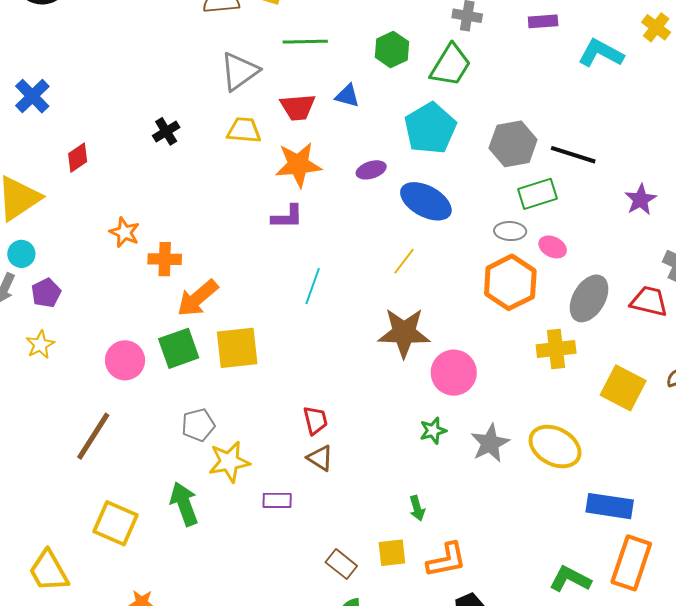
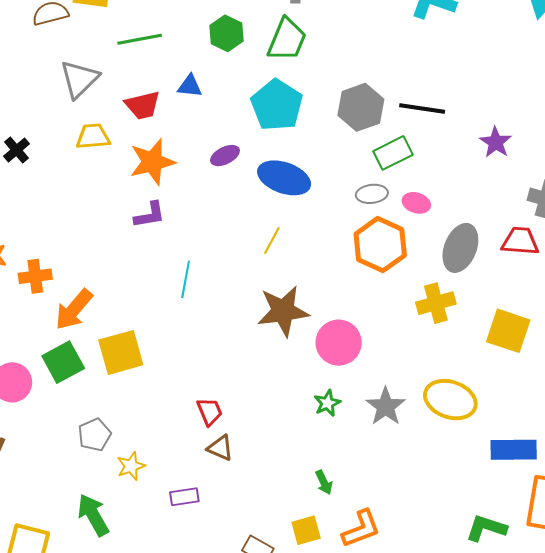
yellow star: (229, 462) -> (131, 466), size x0.7

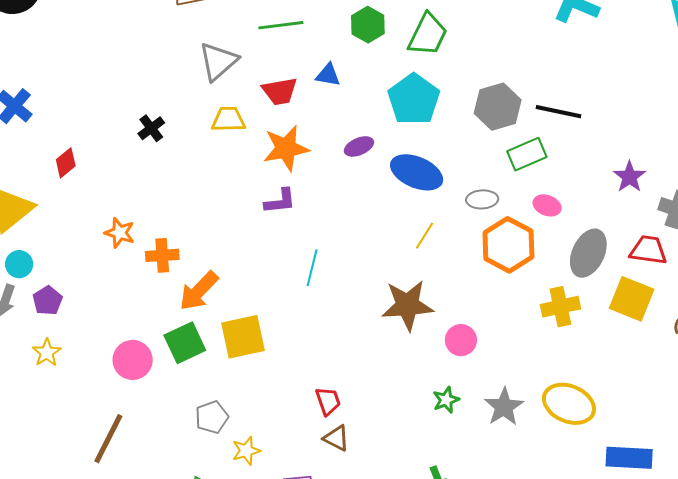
purple star: (496, 142) -> (630, 177), moved
gray ellipse: (372, 194) -> (482, 199), moved
yellow line: (272, 240) -> (425, 236), moved
yellow square: (508, 331) -> (632, 299), moved
pink circle: (339, 343) -> (461, 340), size x0.7

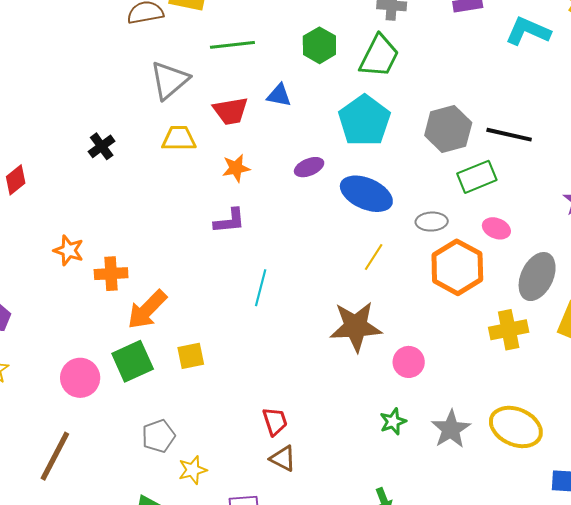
orange star: (286, 148) -> (236, 168), size x0.6
yellow square: (243, 337) -> (191, 356), size x0.6

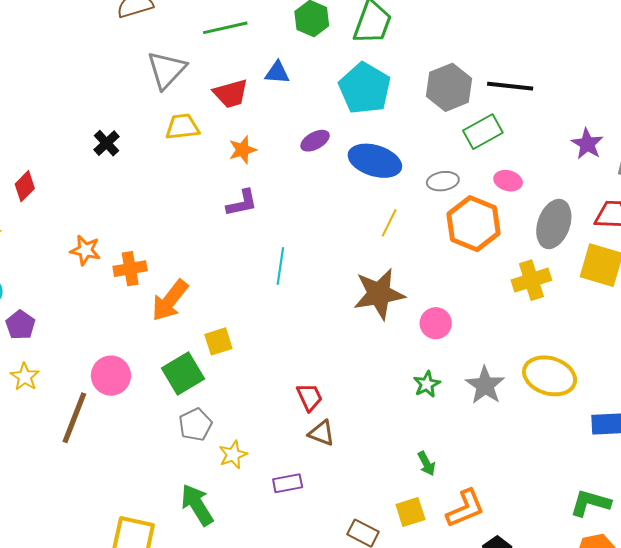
green square: (133, 361) -> (183, 374), moved
brown line: (55, 456) -> (74, 418), moved

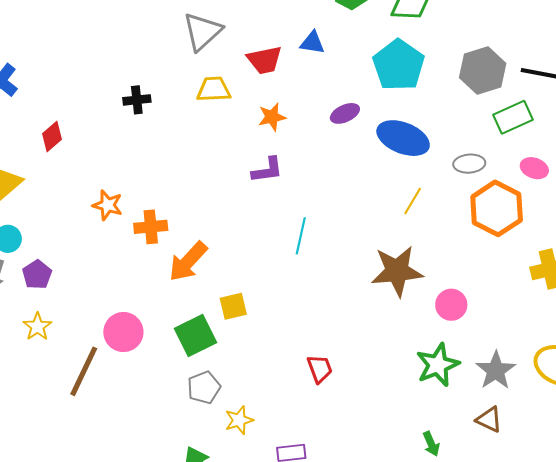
black cross: (106, 143) -> (137, 100), turned 32
green star: (427, 384) -> (438, 365), size x1.6
brown triangle: (322, 433) -> (489, 419), moved

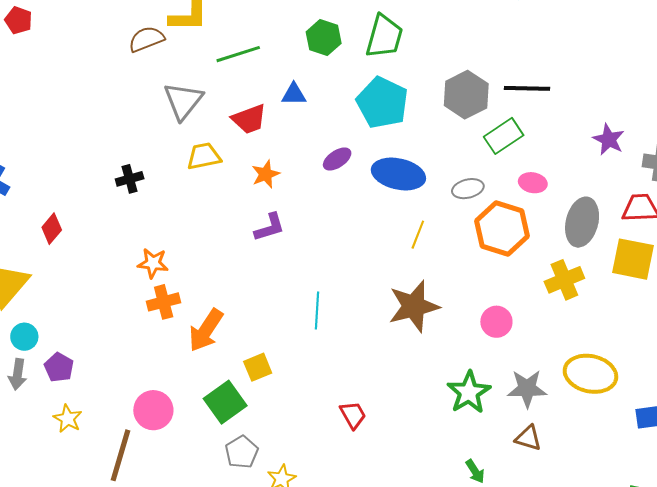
orange star: (108, 205) -> (153, 263), moved
cyan line: (301, 236) -> (317, 310), moved
pink circle: (451, 305) -> (496, 322), moved
gray star: (496, 370) -> (527, 389), turned -30

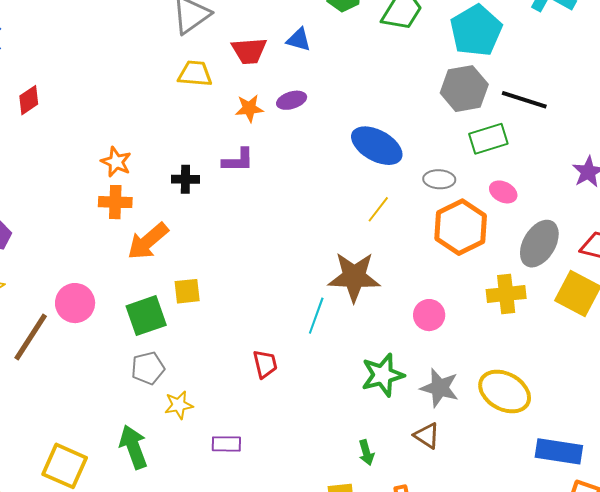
cyan pentagon: (382, 103) -> (476, 31), moved
purple ellipse: (337, 159) -> (292, 100), moved
black cross: (130, 179) -> (185, 179), moved
cyan line: (317, 310) -> (316, 316), moved

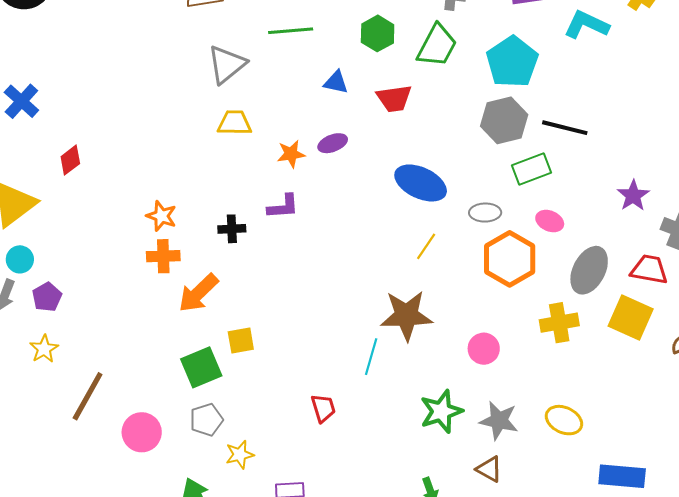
red trapezoid: (249, 51) -> (394, 98), moved
pink circle: (75, 303) -> (142, 432), moved
yellow ellipse: (505, 392) -> (564, 420), size x0.7

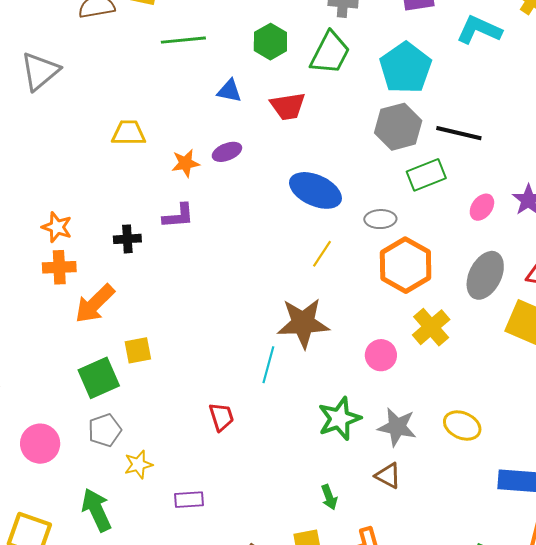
gray triangle: (227, 64) -> (40, 71), moved
pink ellipse: (550, 221) -> (482, 207), moved, turned -76
yellow cross: (559, 323) -> (431, 327), moved, turned -30

